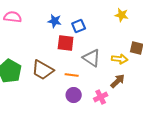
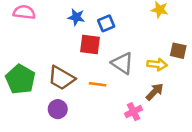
purple circle: (74, 95) -> (58, 109), moved

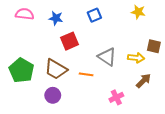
blue star: (76, 17) -> (56, 18), moved
blue square: (106, 23) -> (94, 15), moved
red square: (90, 44) -> (69, 41), moved, turned -30
brown arrow: (155, 92) -> (143, 81), moved

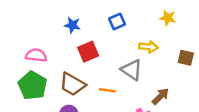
pink semicircle: (25, 14) -> (36, 55), moved
yellow arrow: (136, 58) -> (148, 47), moved
brown arrow: (143, 81) -> (161, 96), moved

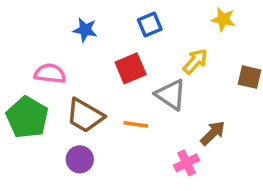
yellow arrow: (148, 47) -> (195, 61), turned -54
red square: (88, 52) -> (131, 68), moved
pink semicircle: (36, 55) -> (50, 74), moved

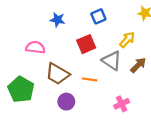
green pentagon: (27, 117) -> (21, 89), moved
brown arrow: (213, 133) -> (138, 65), moved
purple circle: (80, 159) -> (66, 102), moved

